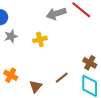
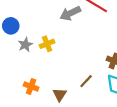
yellow cross: (40, 39) -> (47, 44), moved

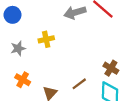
gray star: (25, 45) -> (18, 48), moved

